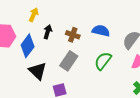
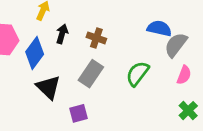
blue semicircle: (101, 31) -> (159, 28), moved

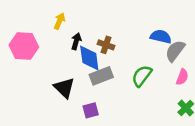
blue diamond: (35, 53) -> (89, 58), moved, turned -44
gray rectangle: (91, 74) -> (101, 76), turned 35

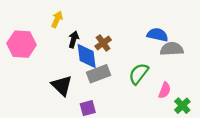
brown cross: (106, 45) -> (103, 43), turned 35
gray semicircle: (175, 51) -> (172, 49), turned 50
pink semicircle: (182, 77) -> (165, 90), moved

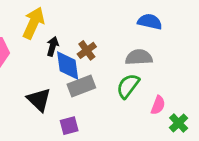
yellow arrow: (57, 19) -> (33, 23), size x1.6
blue semicircle: (158, 35) -> (150, 22), moved
gray semicircle: (172, 49) -> (139, 57), moved

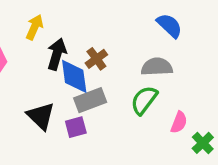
blue semicircle: (150, 22) -> (169, 26), turned 30
yellow arrow: (33, 23) -> (35, 27), size x0.7
black arrow: (53, 46) -> (57, 54), size x1.4
purple square: (69, 126) -> (76, 127), moved

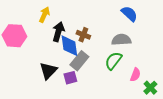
brown cross: (96, 59) -> (83, 35), turned -32
gray rectangle: (90, 100) -> (79, 61), turned -30
black triangle: (41, 116) -> (48, 71), turned 30

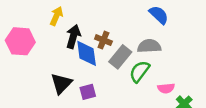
gray rectangle: (79, 61) -> (120, 57), moved
pink semicircle: (135, 75) -> (166, 88), turned 64

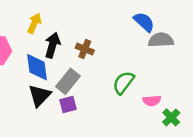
gray semicircle: (149, 46) -> (161, 40), moved
blue diamond: (87, 53) -> (37, 67), moved
gray rectangle: (120, 57) -> (68, 81), moved

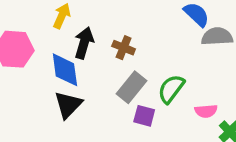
gray rectangle: (68, 81) -> (132, 87), moved
purple square: (68, 105) -> (144, 116), moved, turned 30

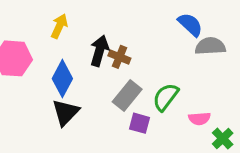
black arrow: (84, 43) -> (99, 51), moved
blue diamond: (65, 70) -> (62, 79), turned 36

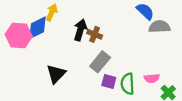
blue diamond: (62, 79) -> (37, 28), moved, turned 35
green semicircle: (166, 97) -> (128, 84), moved, turned -40

